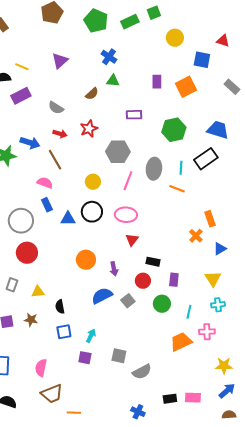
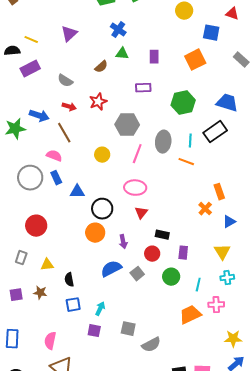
purple rectangle: (157, 82) -> (154, 57), moved
black circle: (92, 212) -> (102, 209), moved
gray circle: (21, 221) -> (30, 178), moved

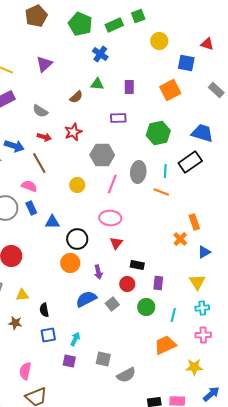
blue cross: (118, 30) -> (100, 54), moved
pink cross: (216, 305) -> (203, 335), moved
yellow star: (233, 339) -> (194, 367), moved

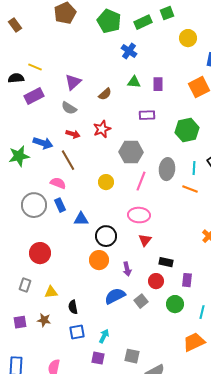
purple triangle: (44, 64) -> (73, 82), moved
green triangle: (97, 84) -> (134, 82), moved

